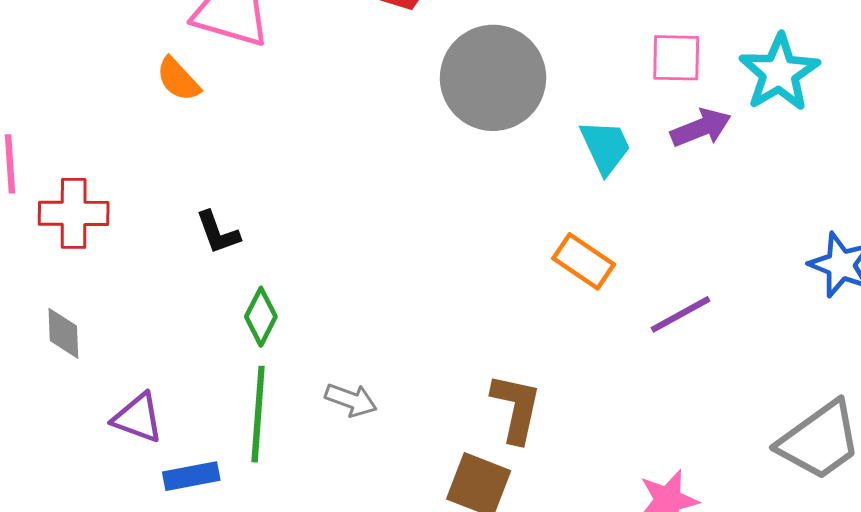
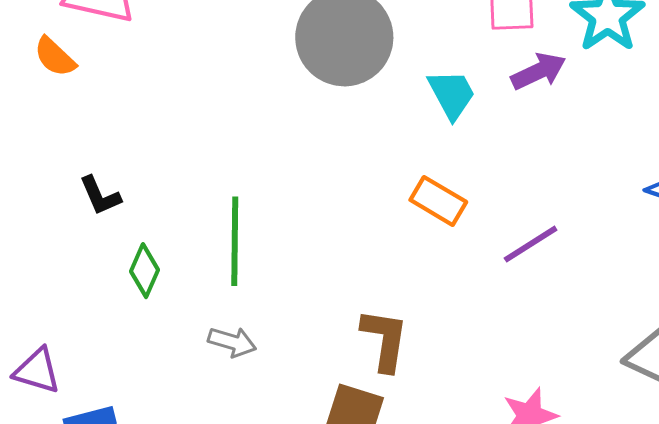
green line: (258, 414) -> (235, 241), moved

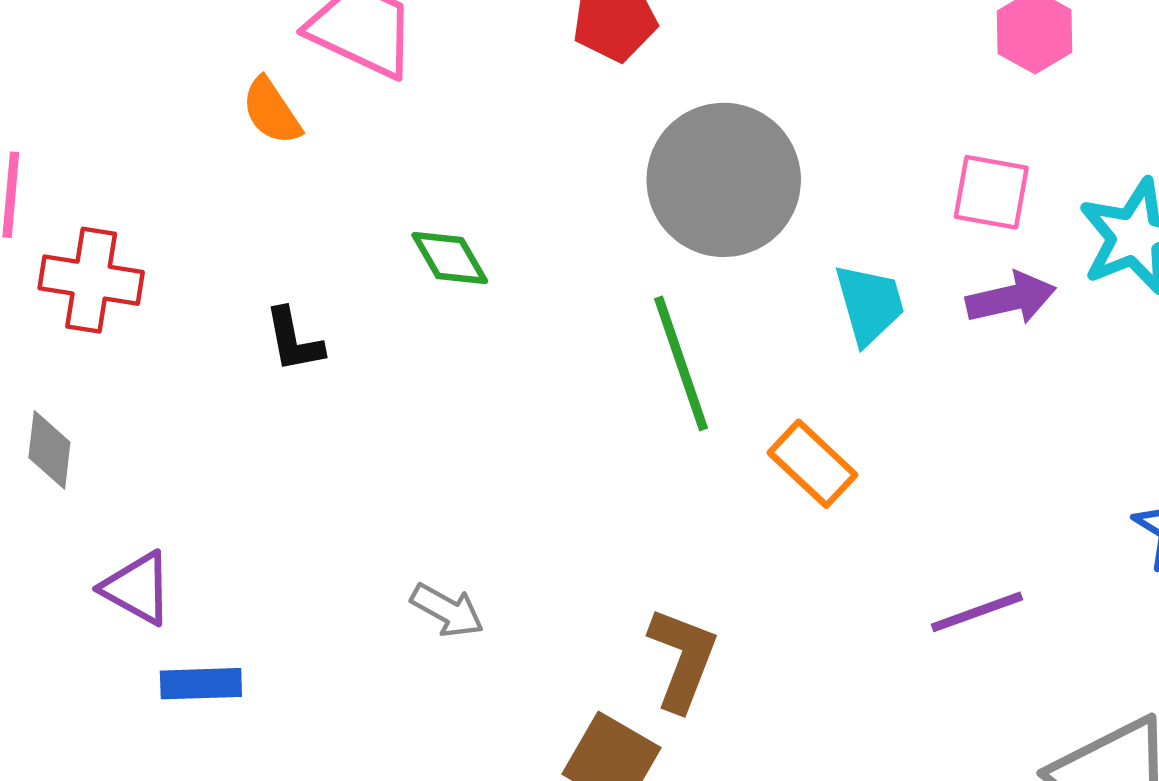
green line: (235, 241) -> (681, 363), moved, turned -32
purple line: (531, 244) -> (977, 612), moved
green diamond: (145, 271) -> (450, 258), moved, turned -66

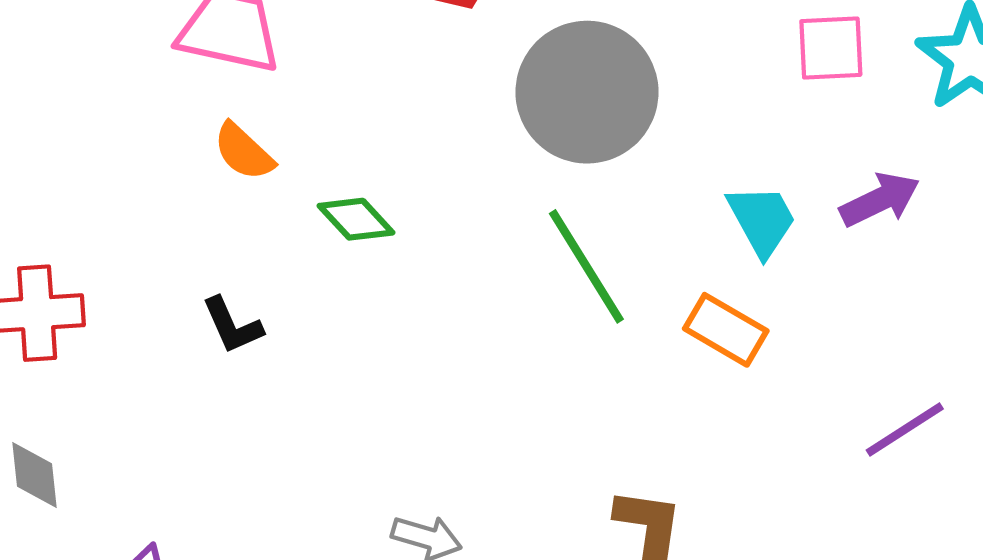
orange semicircle: (272, 111) -> (244, 152), moved
purple arrow: (1011, 298) -> (880, 200), moved
cyan trapezoid: (869, 304) -> (762, 220), moved

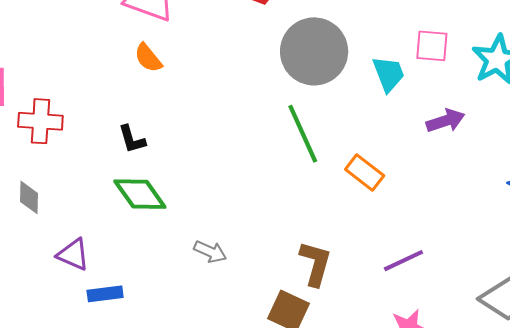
green diamond: (356, 219) -> (140, 194), moved, size x1.5
cyan trapezoid: (762, 220) -> (389, 74), moved
purple line: (905, 430) -> (403, 261), moved

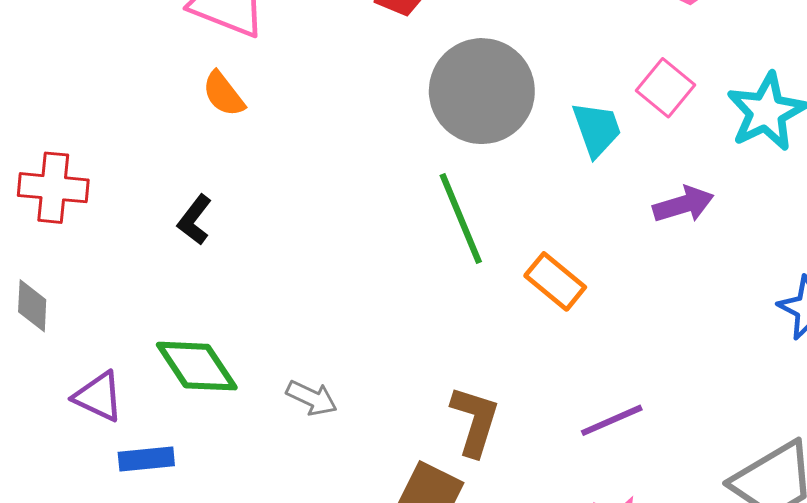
pink square: (432, 46) -> (665, 88), turned 33
black L-shape: (132, 139) -> (195, 220), turned 52
green diamond: (140, 194) -> (197, 366), moved

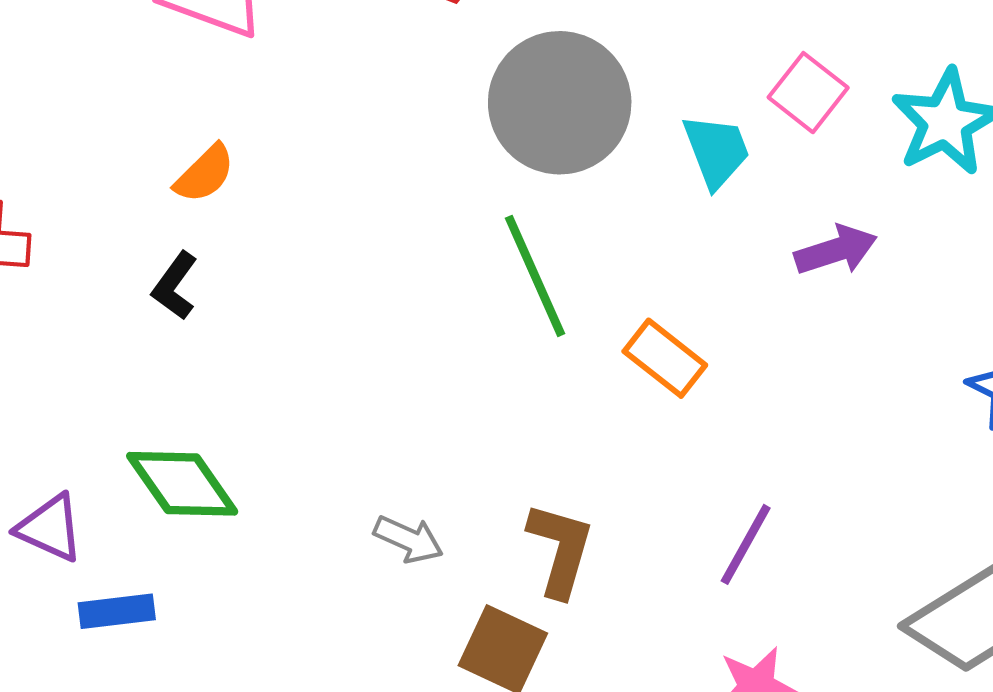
orange semicircle: (224, 94) -> (205, 174), moved, turned -96
gray arrow: (312, 398) -> (408, 539), moved
purple line: (612, 420) -> (746, 544), turned -36

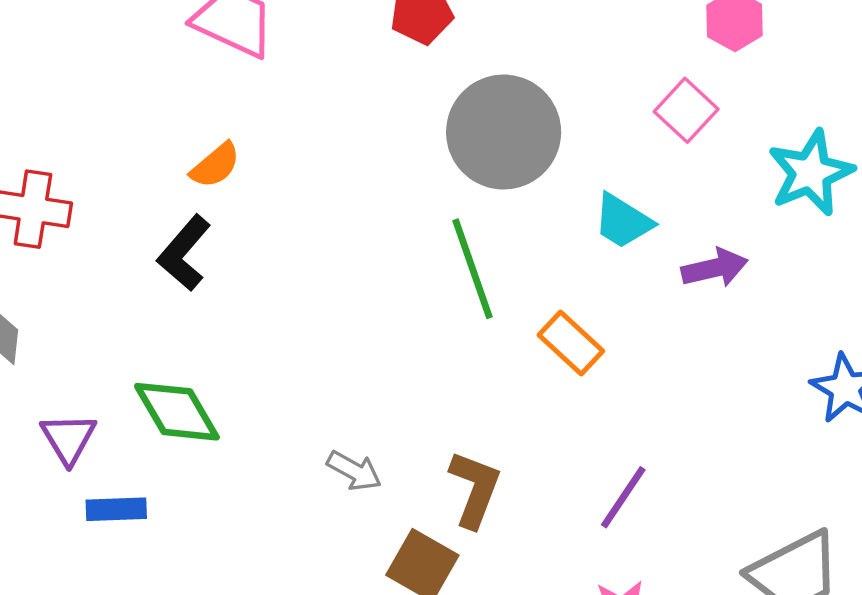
pink square: (808, 93) -> (686, 110), moved
cyan trapezoid: (716, 151) -> (623, 221), moved, turned 138
black L-shape: (175, 286) -> (184, 253), size x1.4
purple triangle: (50, 528) -> (69, 438), turned 30

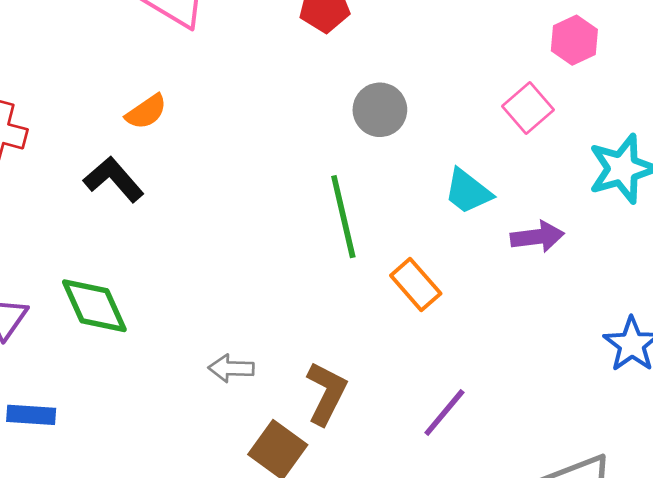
gray circle: (504, 132) -> (380, 110), size x0.6
black L-shape: (184, 253) -> (114, 179), turned 92
gray arrow: (354, 471) -> (231, 368), turned 147
blue rectangle: (116, 509) -> (31, 415), moved

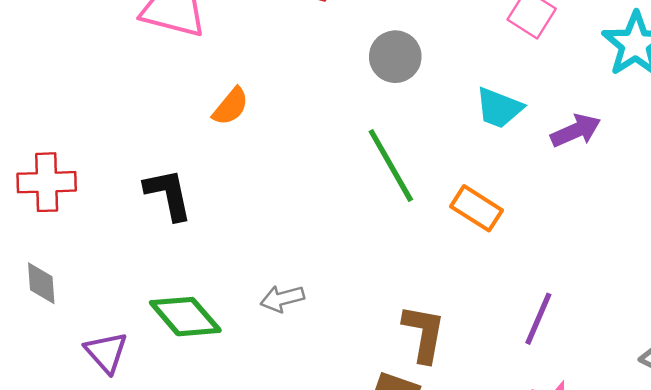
orange semicircle: (146, 112) -> (231, 106), moved
black L-shape: (114, 179) -> (168, 194), turned 46
gray arrow: (231, 368) -> (282, 299), moved

